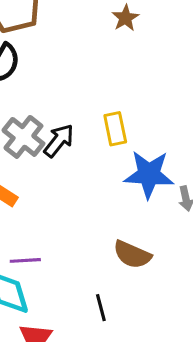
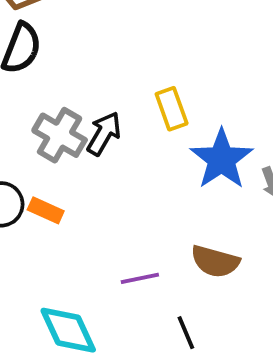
blue star: (149, 174) -> (222, 159), turned -30
purple line: (25, 260) -> (140, 278), moved

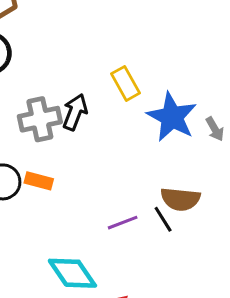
gray cross: (60, 135) -> (40, 119), turned -33
black line: (186, 333) -> (163, 219), moved

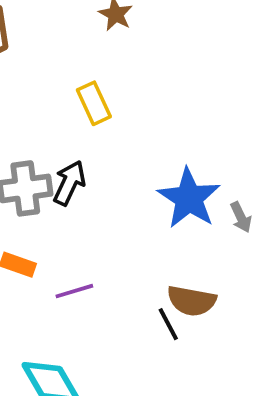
yellow rectangle: (126, 83) -> (94, 103), moved
purple line: (123, 223) -> (74, 291), moved

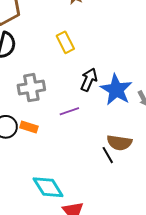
black arrow: (69, 183) -> (89, 80), moved
purple line: (74, 291) -> (69, 111), moved

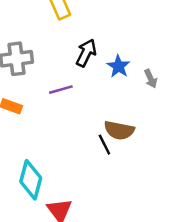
blue star: (116, 90) -> (118, 66), size x0.6
cyan diamond: (48, 187) -> (31, 180), turned 44

